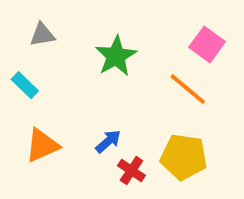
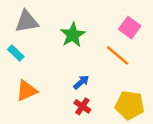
gray triangle: (42, 35) -> (27, 22), size x1.5
blue arrow: (108, 141) -> (81, 82), moved
yellow pentagon: (184, 157) -> (130, 105), moved

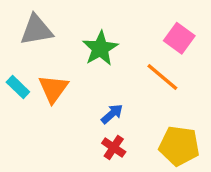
cyan rectangle: (16, 53) -> (18, 87), moved
orange triangle: (27, 91) -> (53, 89), moved, turned -30

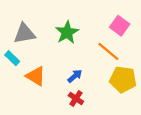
gray triangle: (36, 30) -> (24, 34), moved
orange triangle: (53, 89) -> (36, 76), moved, turned -35
yellow pentagon: (179, 146) -> (123, 79), moved

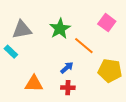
orange line: (108, 51) -> (84, 46), moved
orange triangle: (36, 76) -> (34, 84), moved, turned -30
red cross: (76, 98) -> (68, 88), turned -32

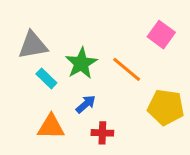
green star: (60, 29) -> (81, 63), moved
cyan rectangle: (11, 52) -> (46, 78), moved
blue arrow: (67, 68) -> (86, 104), moved

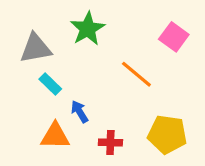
green star: (81, 63) -> (88, 29), moved
blue arrow: (86, 104) -> (80, 112), moved, turned -80
yellow pentagon: (166, 107) -> (167, 134), moved

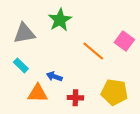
pink square: (174, 37) -> (124, 41), moved
cyan rectangle: (50, 84) -> (21, 65), moved
blue arrow: (80, 112) -> (54, 77), turned -40

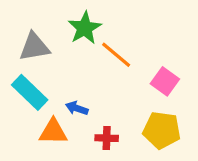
pink square: (124, 41) -> (165, 81), moved
orange line: (93, 51) -> (116, 55), moved
cyan rectangle: (21, 65) -> (30, 92), size x1.6

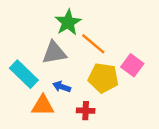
gray triangle: (34, 47) -> (54, 53), moved
yellow pentagon: (162, 130) -> (103, 78), moved

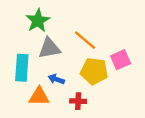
green star: (68, 22) -> (38, 21), moved
pink square: (132, 65) -> (121, 60), turned 30
cyan rectangle: (24, 74) -> (22, 68), turned 50

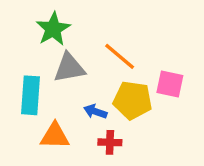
pink square: (121, 60) -> (170, 84), turned 36
blue arrow: (56, 79) -> (95, 112), moved

